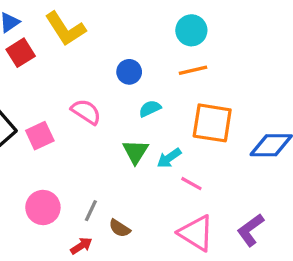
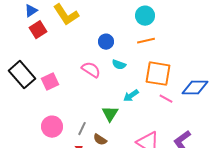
cyan semicircle: (150, 109) -> (119, 65), turned -136
pink semicircle: (86, 112) -> (91, 70), moved
green triangle: (136, 152) -> (110, 114), moved
pink line: (191, 184) -> (166, 99), moved

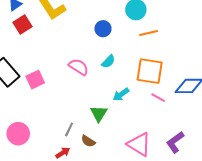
orange line: (146, 41) -> (149, 33), moved
blue circle: (106, 42) -> (103, 29), moved
cyan semicircle: (119, 65) -> (108, 62), turned -64
pink circle: (52, 127) -> (18, 134), moved

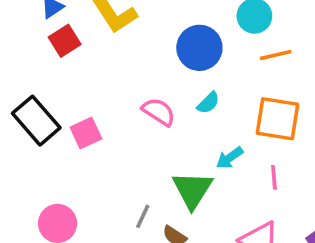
blue circle: (103, 29) -> (199, 48), size x1.6
pink line: (158, 98) -> (274, 177), moved, turned 56
green triangle: (99, 114) -> (192, 190), size x1.4

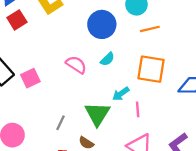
pink line: (274, 177) -> (138, 109), moved
gray line: (143, 216) -> (60, 123), moved

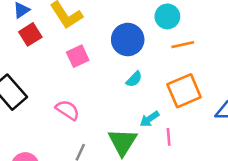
pink semicircle: (76, 65) -> (67, 110), moved
orange square: (151, 69) -> (184, 91), turned -32
pink square: (30, 78) -> (78, 56), moved

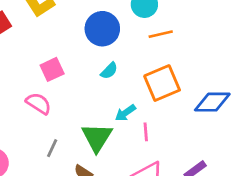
pink square: (78, 56) -> (52, 69), moved

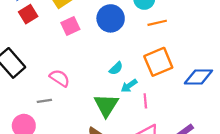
pink square: (52, 69) -> (70, 26), moved
cyan semicircle: (109, 71) -> (116, 68), moved
gray line: (52, 148) -> (44, 101), moved, turned 56

